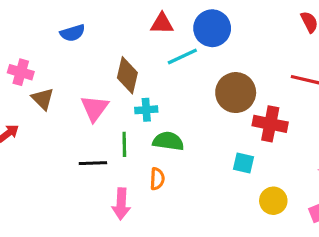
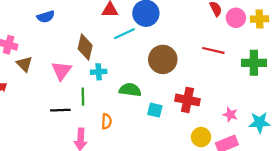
red cross: (270, 124) -> (188, 100), moved
green semicircle: (168, 141) -> (130, 90), moved
cyan square: (243, 163) -> (155, 110), moved
yellow circle: (273, 201) -> (201, 137), moved

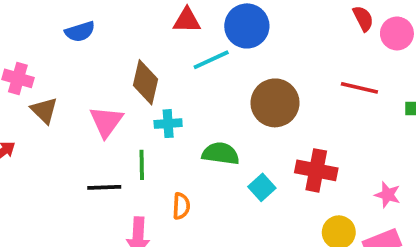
cyan square: (155, 110) -> (262, 187), turned 35

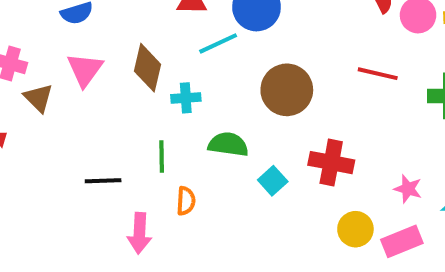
pink triangle: (106, 122) -> (85, 70), moved
cyan cross: (168, 124) -> (186, 98), moved
green line: (142, 165) -> (162, 156), moved

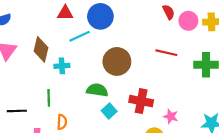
green semicircle: (228, 144) -> (97, 90), moved
pink star: (408, 189) -> (171, 116), moved

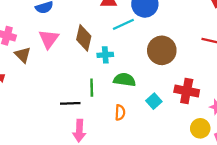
green semicircle: (97, 90) -> (124, 80), moved
black line: (17, 111) -> (70, 103), moved
orange semicircle: (62, 122) -> (120, 113), moved

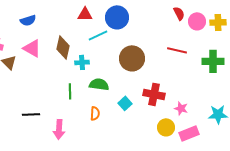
pink triangle: (49, 39) -> (32, 48), turned -36
black line: (70, 103) -> (31, 114), moved

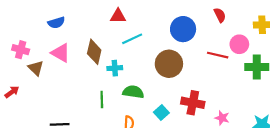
blue circle: (117, 17) -> (183, 29), moved
pink circle: (197, 21) -> (239, 44), moved

